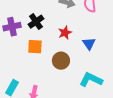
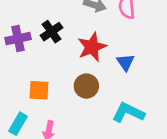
red star: (65, 33) -> (92, 47), size x1.5
orange square: (35, 47) -> (39, 90), moved

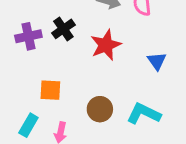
blue triangle: (125, 62) -> (157, 61), moved
brown circle: (86, 86) -> (100, 109), moved

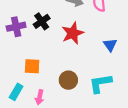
cyan L-shape: (144, 114) -> (100, 83), turned -35

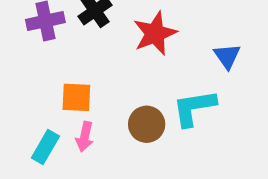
cyan L-shape: (100, 83) -> (194, 108), moved
pink arrow: (40, 97) -> (85, 137), moved

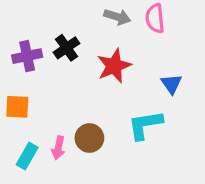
orange square: (76, 97) -> (17, 107), moved
brown circle: (147, 124) -> (89, 138), moved

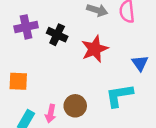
black cross: (66, 48) -> (57, 35), turned -30
purple cross: (27, 56) -> (26, 27), moved

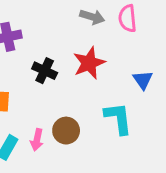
black cross: (57, 35) -> (45, 71), moved
cyan L-shape: (119, 96) -> (118, 118), turned 92

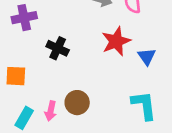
red star: (89, 63) -> (116, 41), moved
cyan L-shape: (118, 118) -> (144, 105), moved

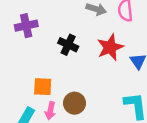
black cross: (58, 48) -> (68, 45), moved
orange square: (16, 76) -> (43, 87), moved

